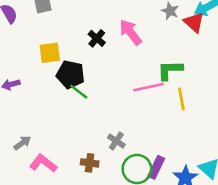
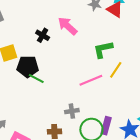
pink line: (149, 87) -> (91, 80), moved
yellow line: (181, 99) -> (116, 70), turned 54
gray cross: (116, 141) -> (72, 111), turned -32

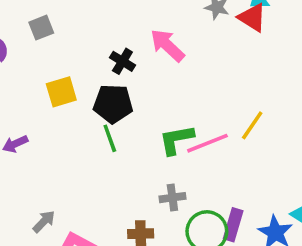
green L-shape: (103, 49) -> (176, 140), moved
black pentagon: (28, 67) -> (113, 104), moved
green line: (36, 78) -> (110, 138), turned 42

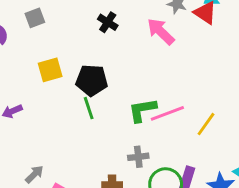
pink arrow: (167, 45) -> (161, 32), moved
black cross: (122, 61) -> (108, 22), moved
yellow line: (252, 125) -> (206, 124), moved

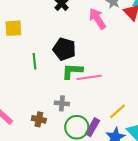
black pentagon: (92, 80) -> (64, 49), moved
yellow line: (206, 124) -> (118, 111), moved

